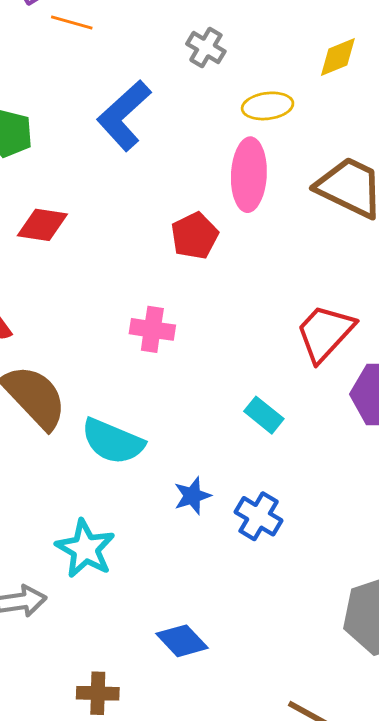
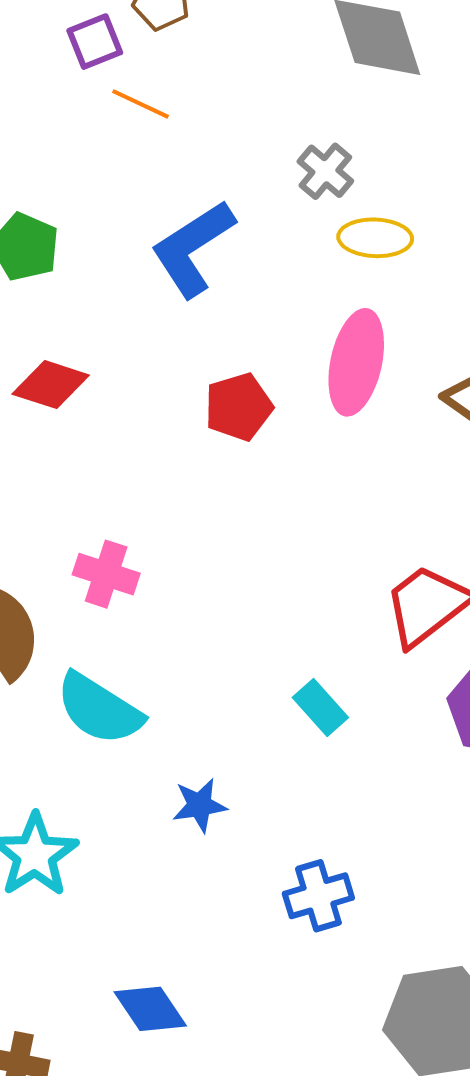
yellow ellipse: (268, 106) -> (375, 238), moved
red pentagon: (195, 236) -> (239, 407), moved
pink cross: (152, 329) -> (106, 574), moved
blue cross: (259, 516) -> (318, 896), moved, turned 33

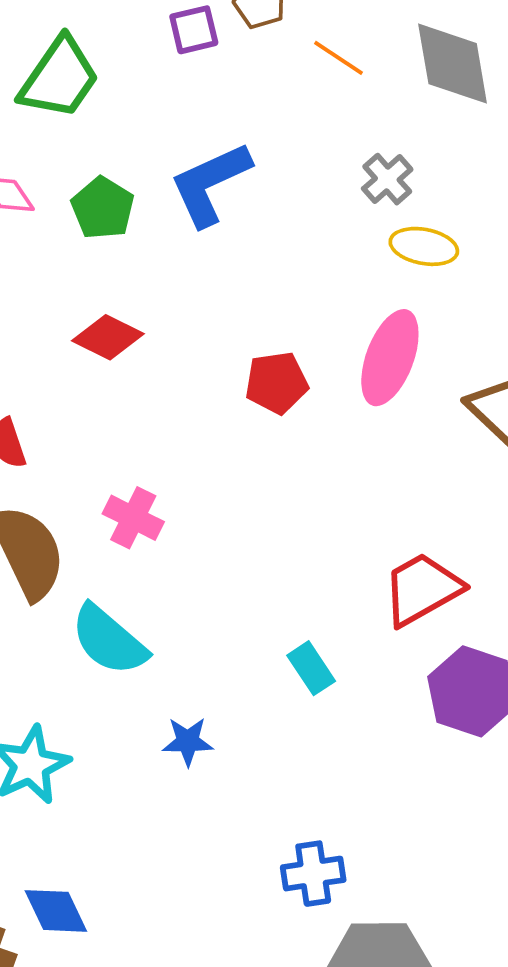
orange line: (141, 104) -> (339, 58), moved
blue L-shape: (193, 248) -> (210, 184), moved
blue cross: (318, 896) -> (313, 874), moved
blue diamond: (150, 1009) -> (56, 911), moved

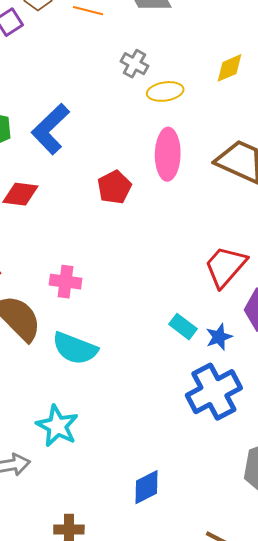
blue L-shape: (210, 184) -> (50, 129), moved
blue star: (188, 741) -> (219, 337), moved
blue cross: (313, 874) -> (214, 392), moved, size x1.6
blue diamond: (56, 911) -> (147, 487), moved, turned -72

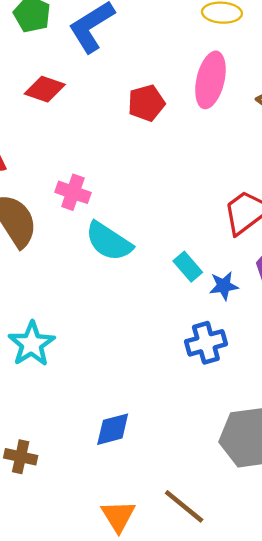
cyan semicircle: (75, 348) -> (109, 241), moved
blue cross: (214, 392) -> (206, 343), size x0.7

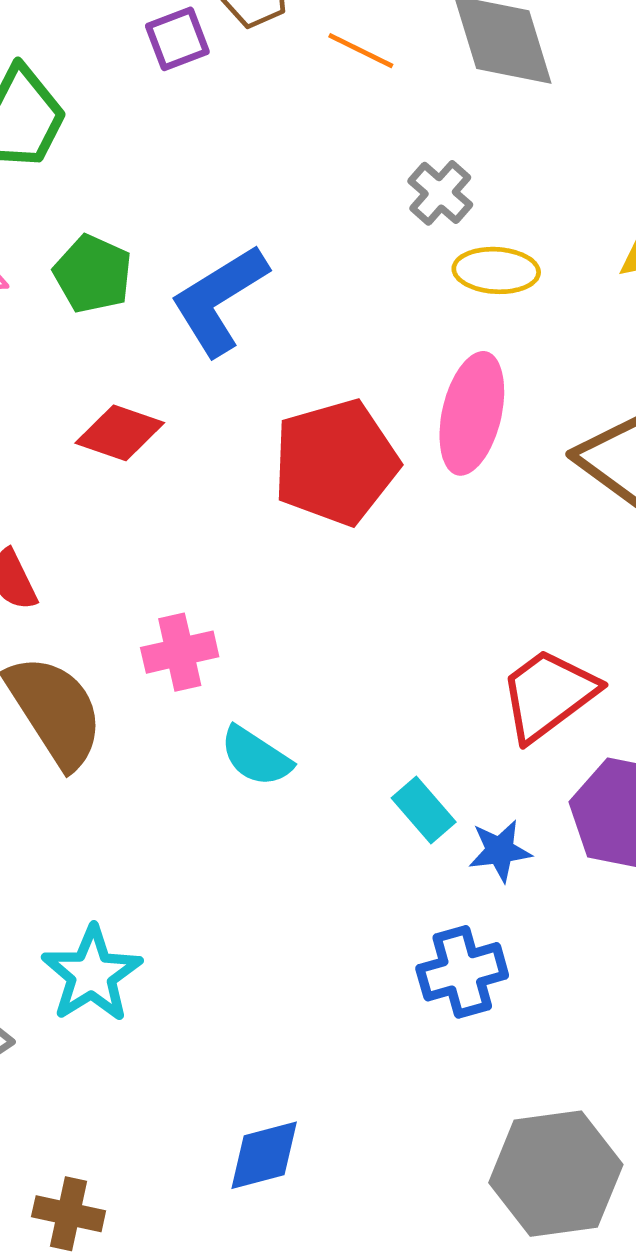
red pentagon: (146, 103) -> (336, 462), size x1.6
pink cross: (73, 192) -> (180, 652), turned -32
cyan semicircle: (109, 241) -> (256, 756), size x0.7

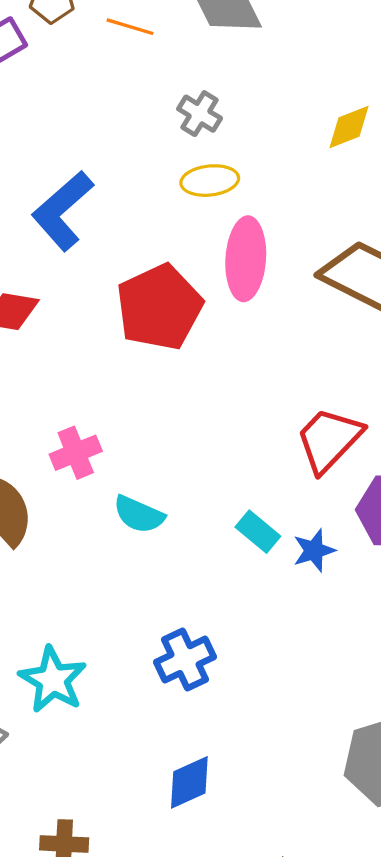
yellow ellipse: (496, 270) -> (210, 181), moved
blue cross: (462, 972) -> (185, 660), moved

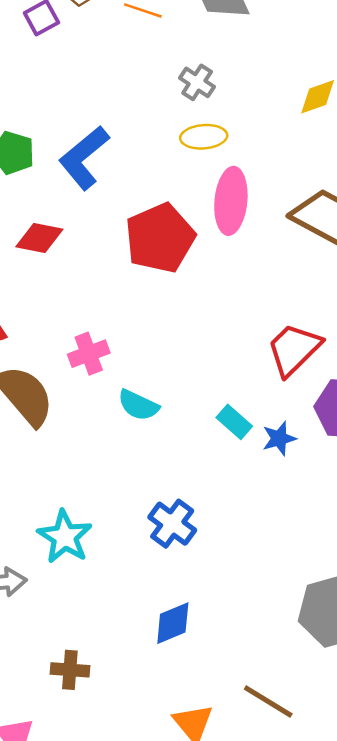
blue cross: (185, 660) -> (172, 524), turned -30

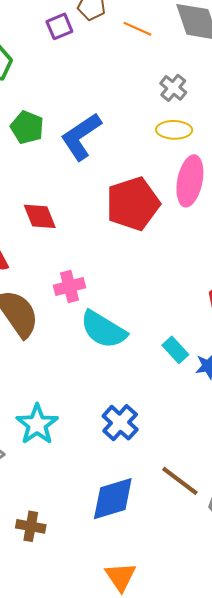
red diamond: (39, 238) -> (40, 216), moved, turned 51
cyan semicircle: (138, 405) -> (103, 330), size x1.5
blue diamond: (173, 623) -> (113, 499), size x1.4
brown line: (268, 702) -> (180, 481), moved

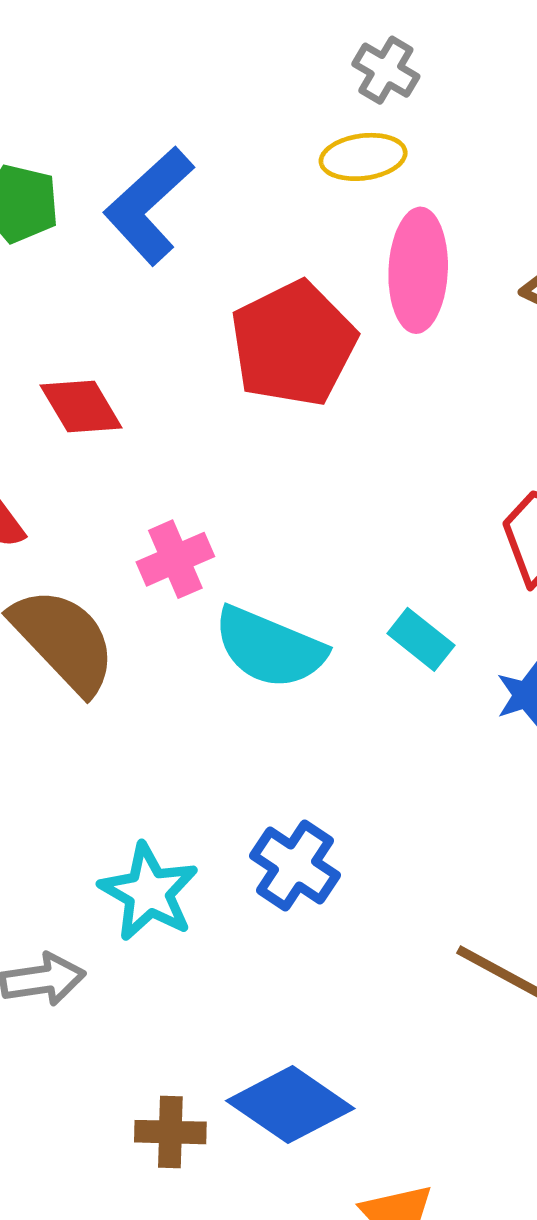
gray cross: (173, 88) -> (386, 70), moved
cyan rectangle: (175, 350) -> (421, 639), moved
blue cross: (120, 423) -> (295, 866), moved
blue diamond: (113, 499) -> (290, 1105), moved, turned 60

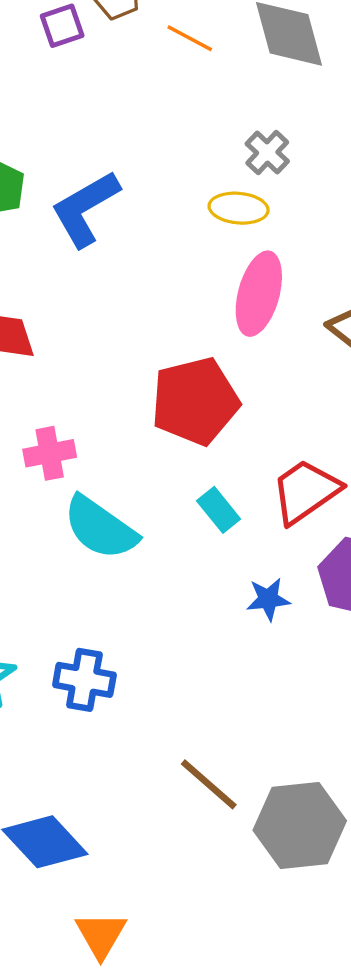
red pentagon: (293, 344) -> (195, 401), moved
cyan rectangle: (421, 639) -> (219, 510), moved
blue cross: (295, 866) -> (84, 680), turned -36

